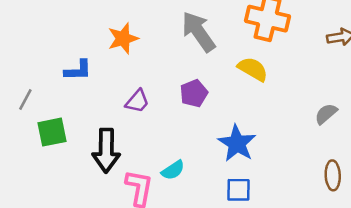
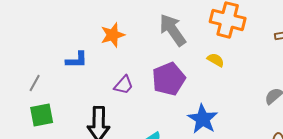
yellow semicircle: (253, 69) -> (216, 60), size x0.7
purple pentagon: (194, 93) -> (169, 79), size x1.5
green square: (52, 132) -> (42, 115), moved

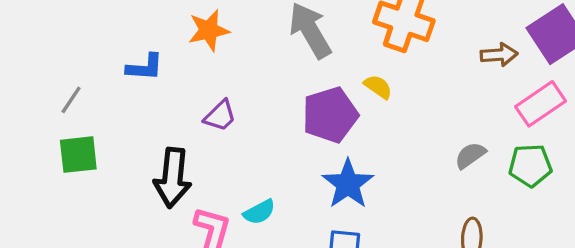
purple pentagon: (169, 79) -> (330, 115), moved

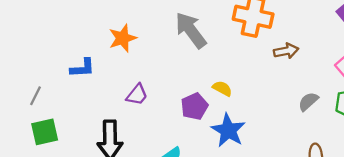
brown arrow: (499, 55) -> (286, 51), moved
yellow semicircle: (378, 87) -> (222, 88), moved
purple pentagon: (330, 115) -> (194, 106), moved, size x0.7

